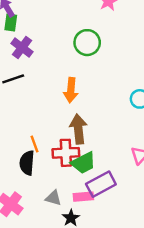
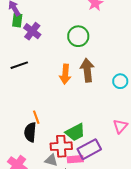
purple cross: (22, 48) -> (32, 31), moved
brown arrow: (78, 129) -> (87, 70), moved
red cross: (66, 153) -> (61, 146), moved

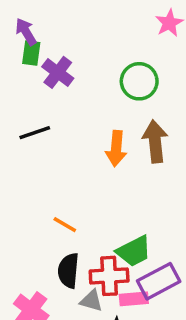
orange line: (36, 117) -> (65, 225), turned -40
black semicircle: (30, 132) -> (68, 271), moved

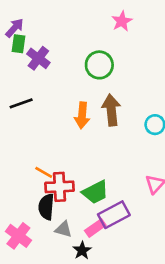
purple arrow: (26, 32) -> (14, 28), turned 72
red cross: (109, 276) -> (60, 187), moved
pink rectangle: (134, 299) -> (95, 228), turned -30

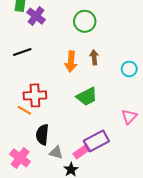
brown arrow: (111, 110) -> (94, 57), size x0.6
orange line: (44, 172) -> (24, 110), moved
red cross: (60, 187) -> (35, 95), moved
green trapezoid: (95, 192) -> (87, 96), moved

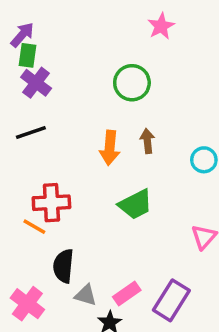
purple cross: (36, 16) -> (36, 83), moved
purple rectangle: (96, 141) -> (171, 300), moved, turned -30

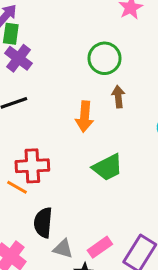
brown arrow: (147, 141) -> (118, 97), moved

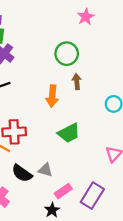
black semicircle: (43, 223) -> (22, 173), turned -60
gray triangle: (63, 249) -> (45, 170), moved

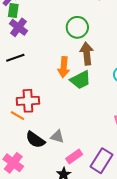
brown arrow: (77, 82) -> (87, 54), size x1.5
green trapezoid: (69, 133) -> (80, 80), moved

